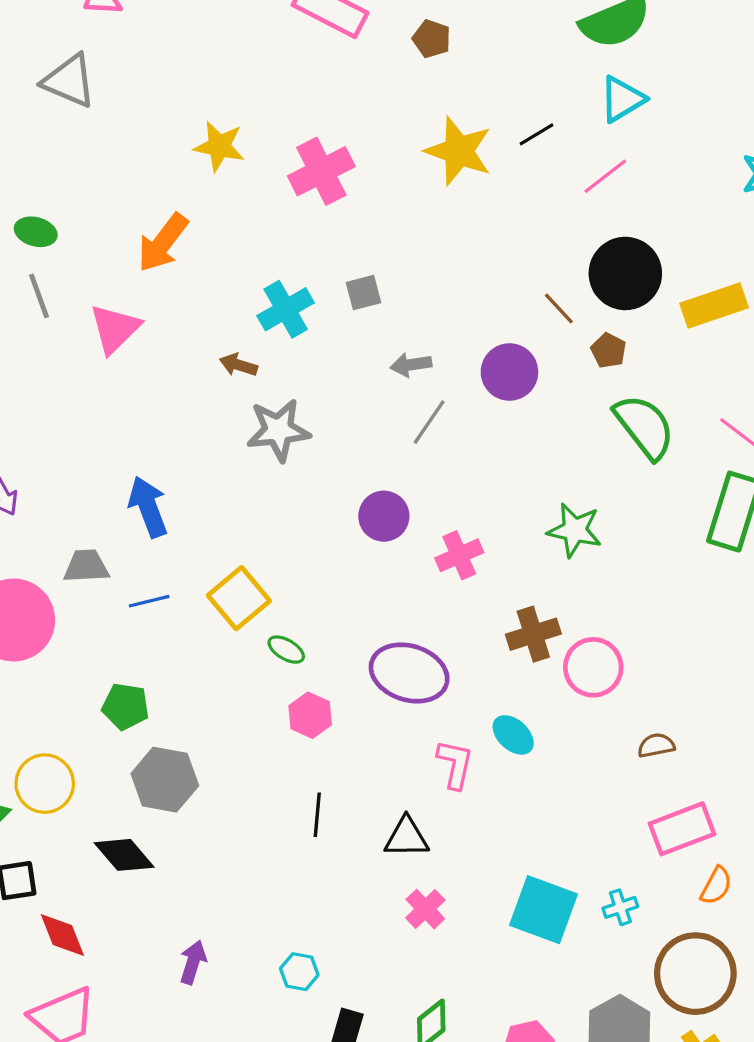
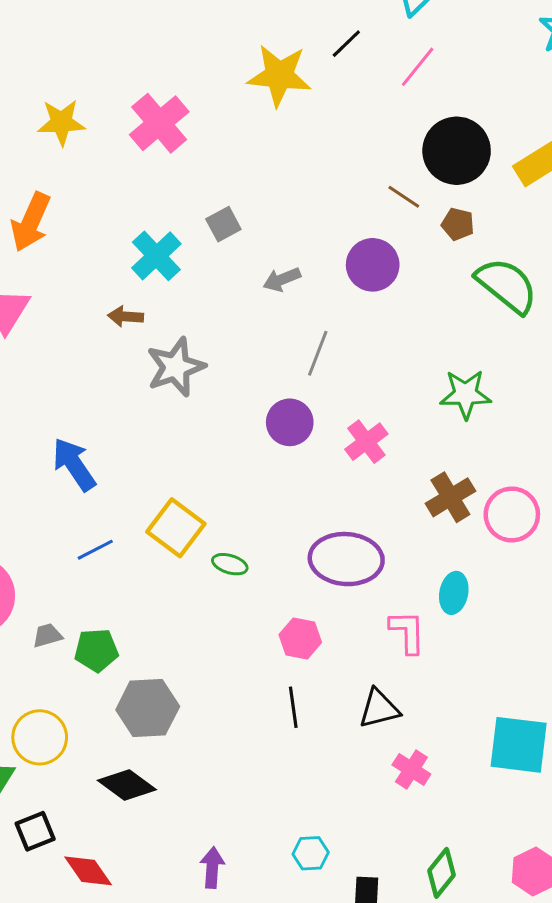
gray line: (429, 422) -> (318, 353), moved
gray trapezoid: (86, 566) -> (47, 635), moved, size x0.7
pink hexagon: (310, 715) -> (300, 639), moved
cyan ellipse: (513, 735) -> (454, 593), turned 72

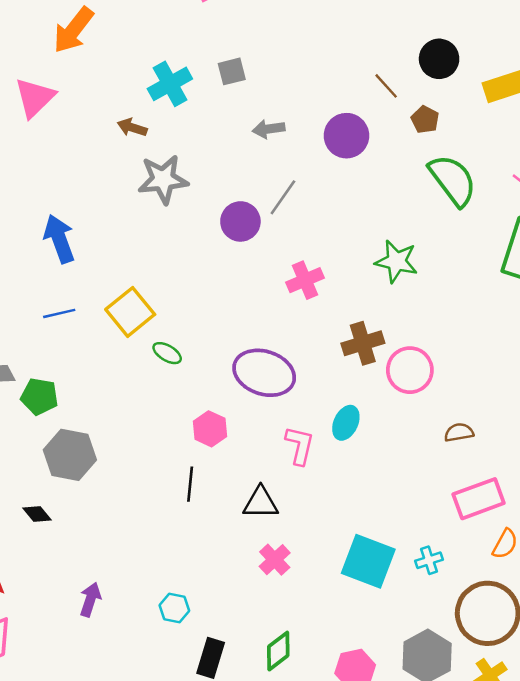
black circle: (457, 151) -> (439, 59), size x0.7
purple circle: (290, 422) -> (240, 221), moved
black diamond: (127, 785) -> (37, 514), size x0.6

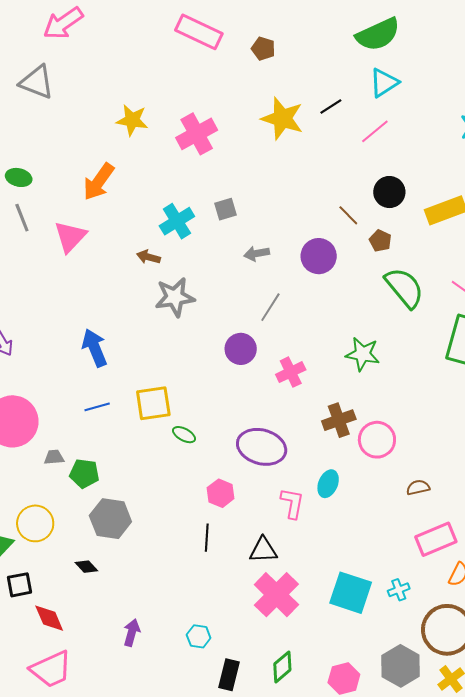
purple circle: (240, 221) -> (241, 349), moved
yellow square: (130, 312) -> (153, 403), turned 33
pink cross: (275, 560) -> (276, 595), size x1.8

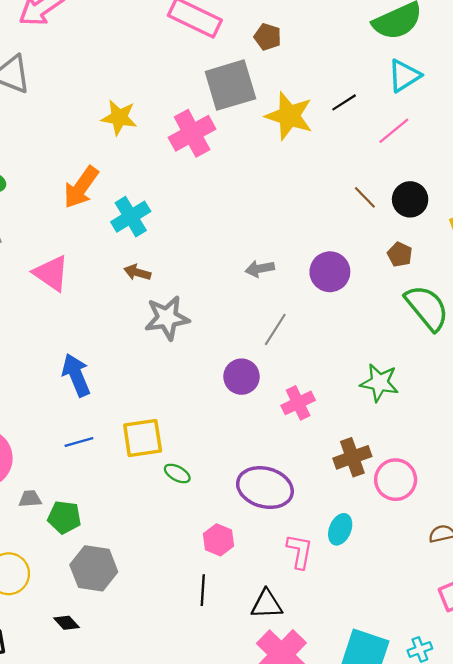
gray square: (225, 209) -> (230, 85), moved, size x2.0
brown line: (348, 215) -> (365, 197), moved
cyan cross: (177, 221) -> (131, 217), moved
pink triangle: (70, 237) -> (51, 273), moved, turned -39

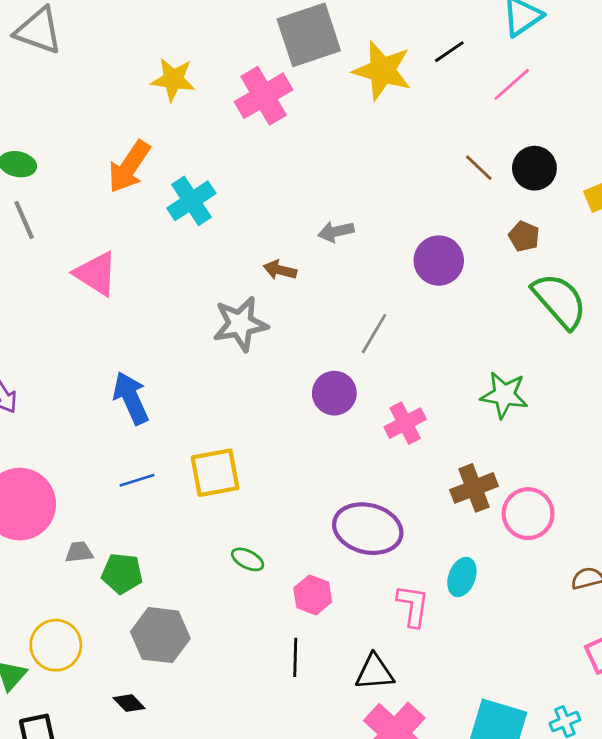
gray arrow: (260, 269) -> (336, 232), moved
brown arrow: (137, 272) -> (280, 270), moved
green ellipse: (177, 473) -> (248, 559), moved

